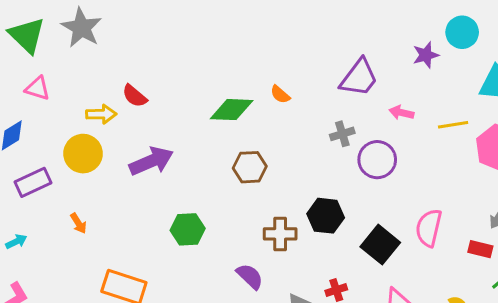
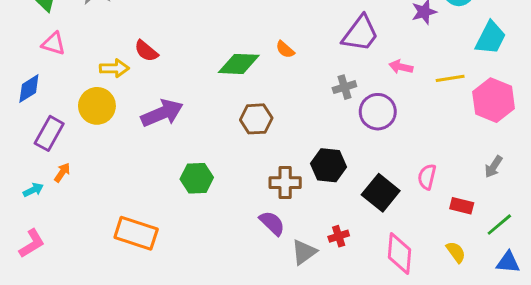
purple rectangle: (33, 182) -> (49, 133), turned -36
orange arrow: (78, 223) -> (62, 172), moved, turned -114
pink semicircle: (429, 228) -> (427, 177), size x0.7
red rectangle: (480, 249) -> (462, 206), moved
purple semicircle: (250, 276) -> (272, 223), moved

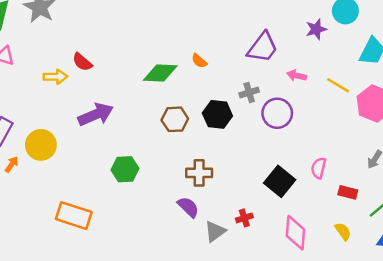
yellow line: (450, 78) -> (338, 85), turned 40
yellow circle: (97, 106) -> (41, 145), moved
black hexagon: (329, 165) -> (217, 114), moved

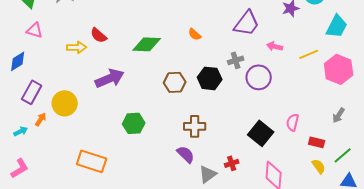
green diamond: (160, 73) -> (147, 44), moved
yellow line: (338, 85) -> (309, 54), turned -54
yellow semicircle: (343, 231) -> (319, 166), moved

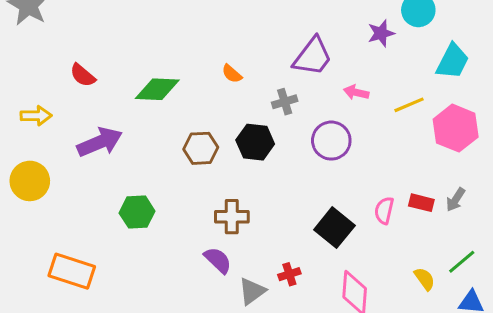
yellow arrow: (77, 47) -> (36, 116), moved
gray cross: (236, 60) -> (285, 102), moved
red rectangle: (317, 142) -> (421, 203), moved

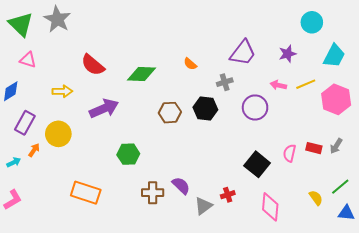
purple star: (381, 33) -> (288, 54), moved
red semicircle: (83, 75) -> (93, 65), size x1.4
pink arrow: (356, 92) -> (278, 85), moved
brown cross: (232, 217) -> (153, 193), moved

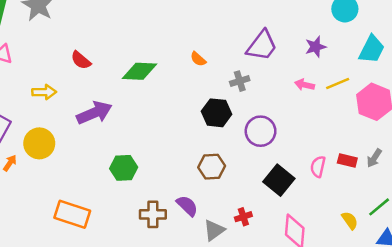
red semicircle: (93, 65) -> (81, 60), size x0.7
purple circle: (255, 107) -> (261, 131), moved
brown hexagon: (170, 113) -> (212, 167), moved

